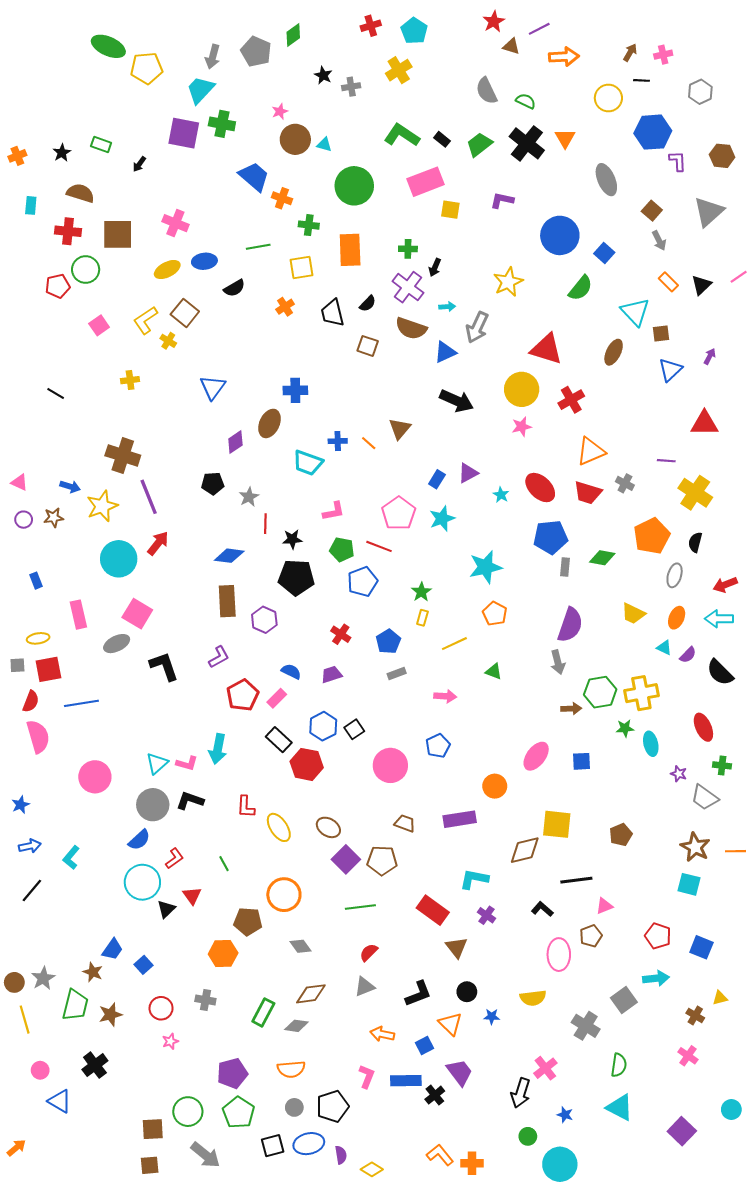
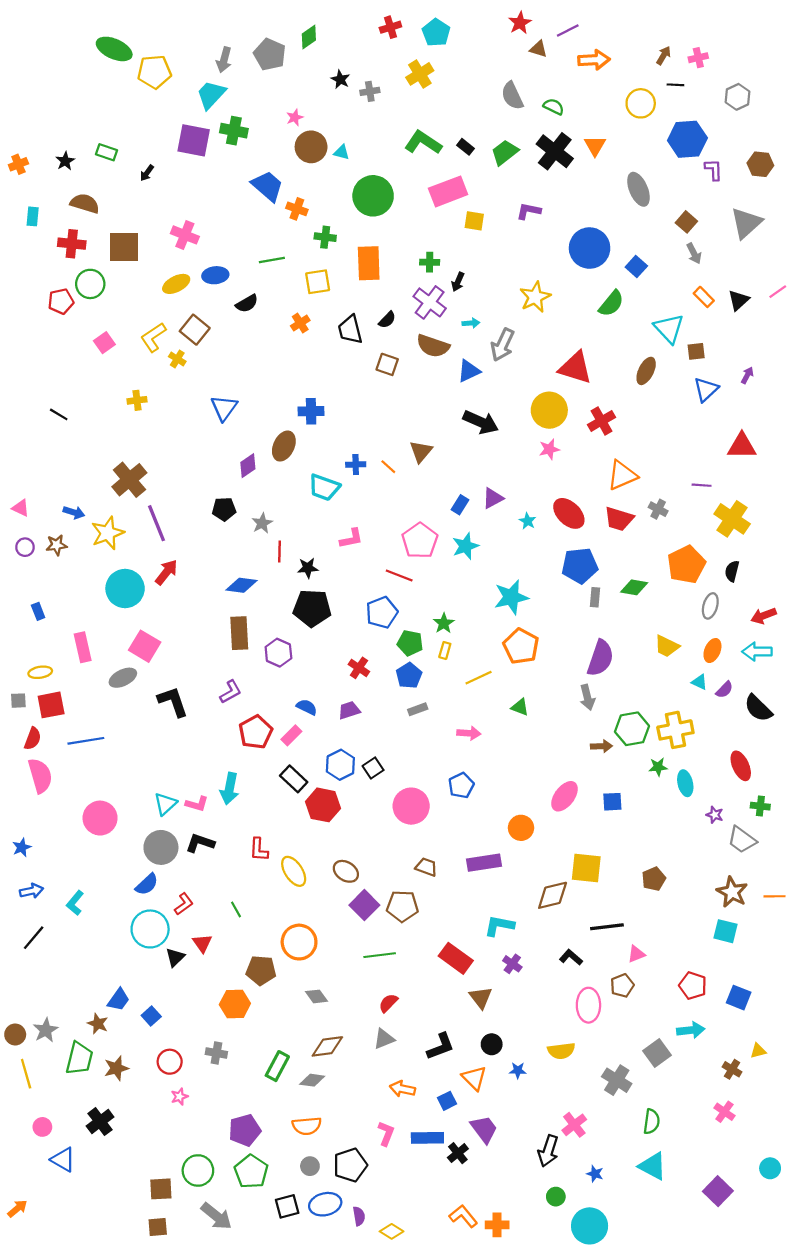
brown cross: (123, 455) -> (129, 480), turned 32
green pentagon: (342, 550) -> (410, 643), moved
orange pentagon: (495, 614) -> (521, 646), size x1.4

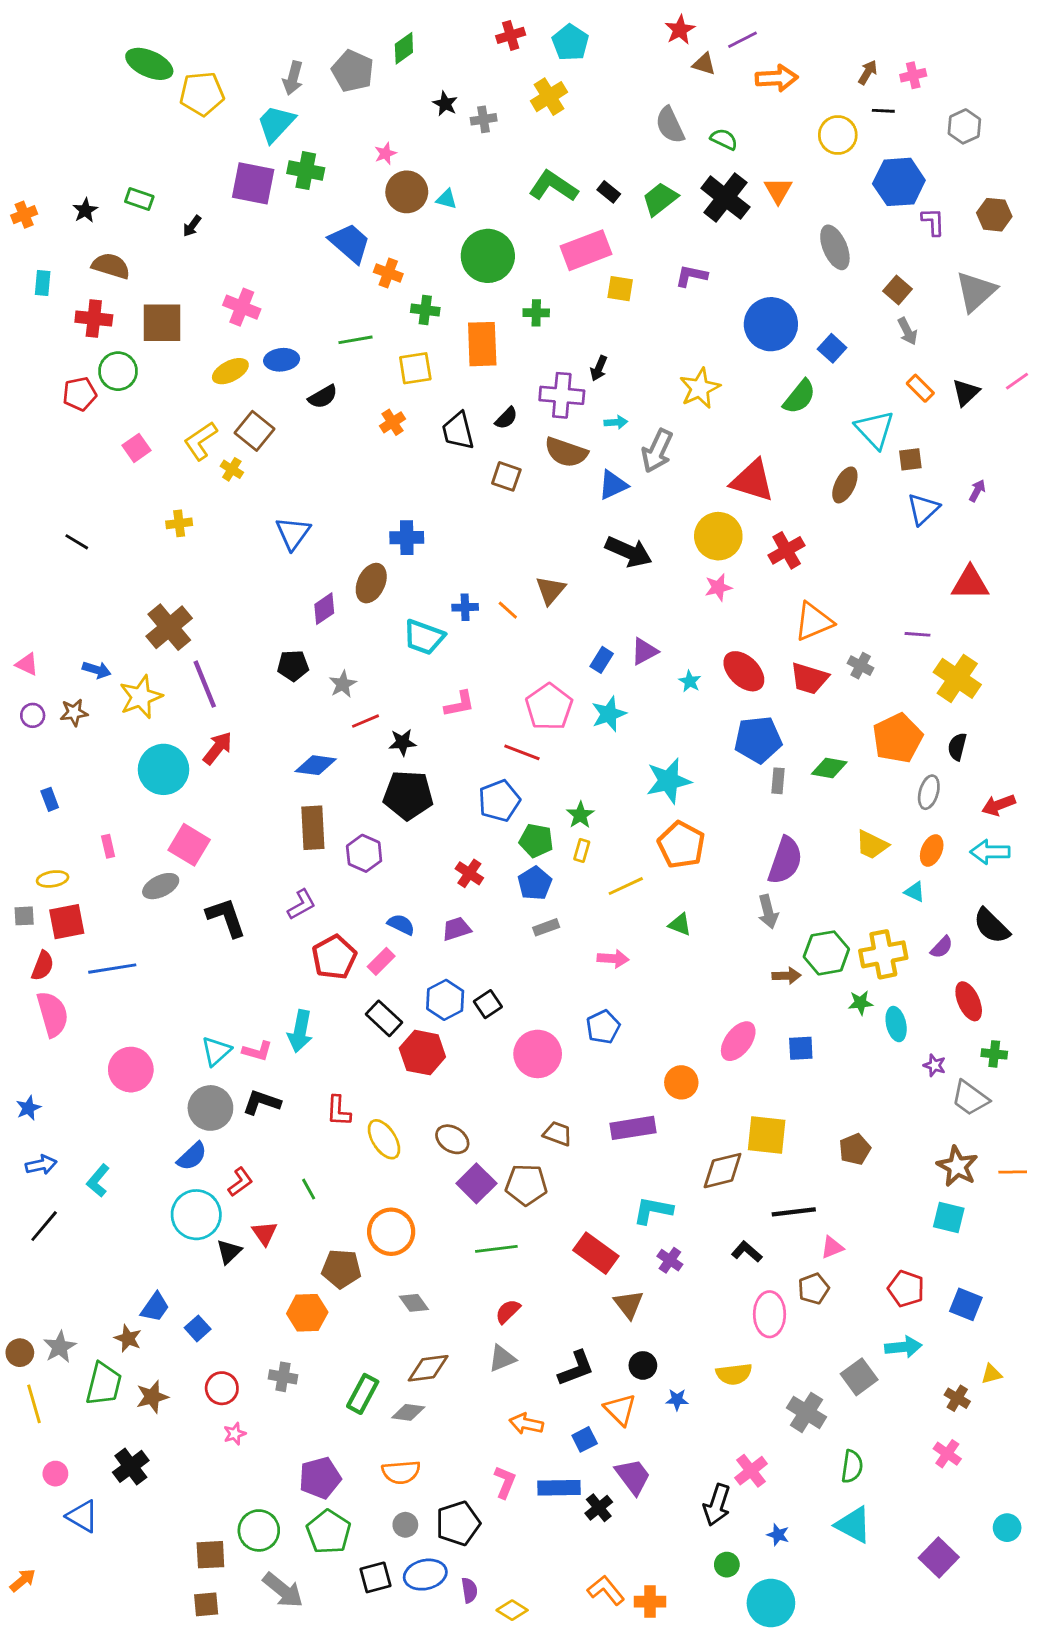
green cross: (430, 262) -> (536, 313), moved
purple cross: (430, 302) -> (562, 395), turned -32
red line: (280, 552) -> (366, 721), turned 66
pink rectangle: (83, 647) -> (108, 846), size x0.6
purple semicircle: (724, 690) -> (942, 947), moved

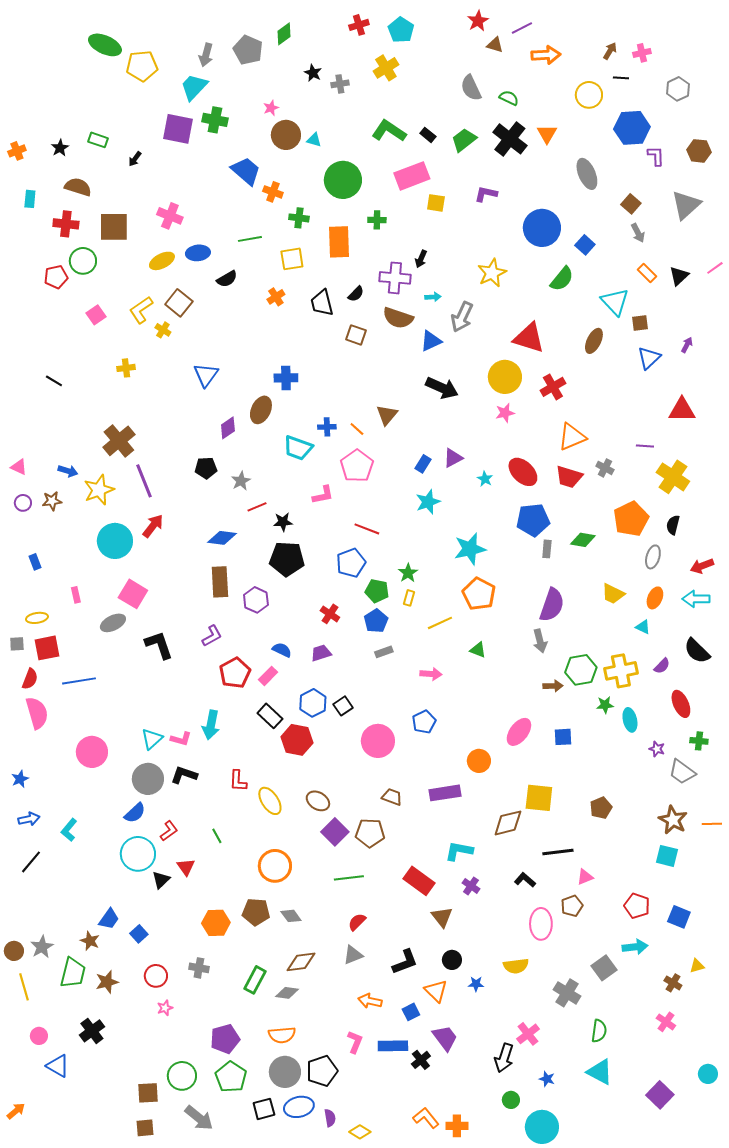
pink pentagon: (549, 707) -> (357, 466), moved
brown pentagon: (341, 1269) -> (256, 912), moved
gray circle: (405, 1525) -> (285, 1072), size x1.8

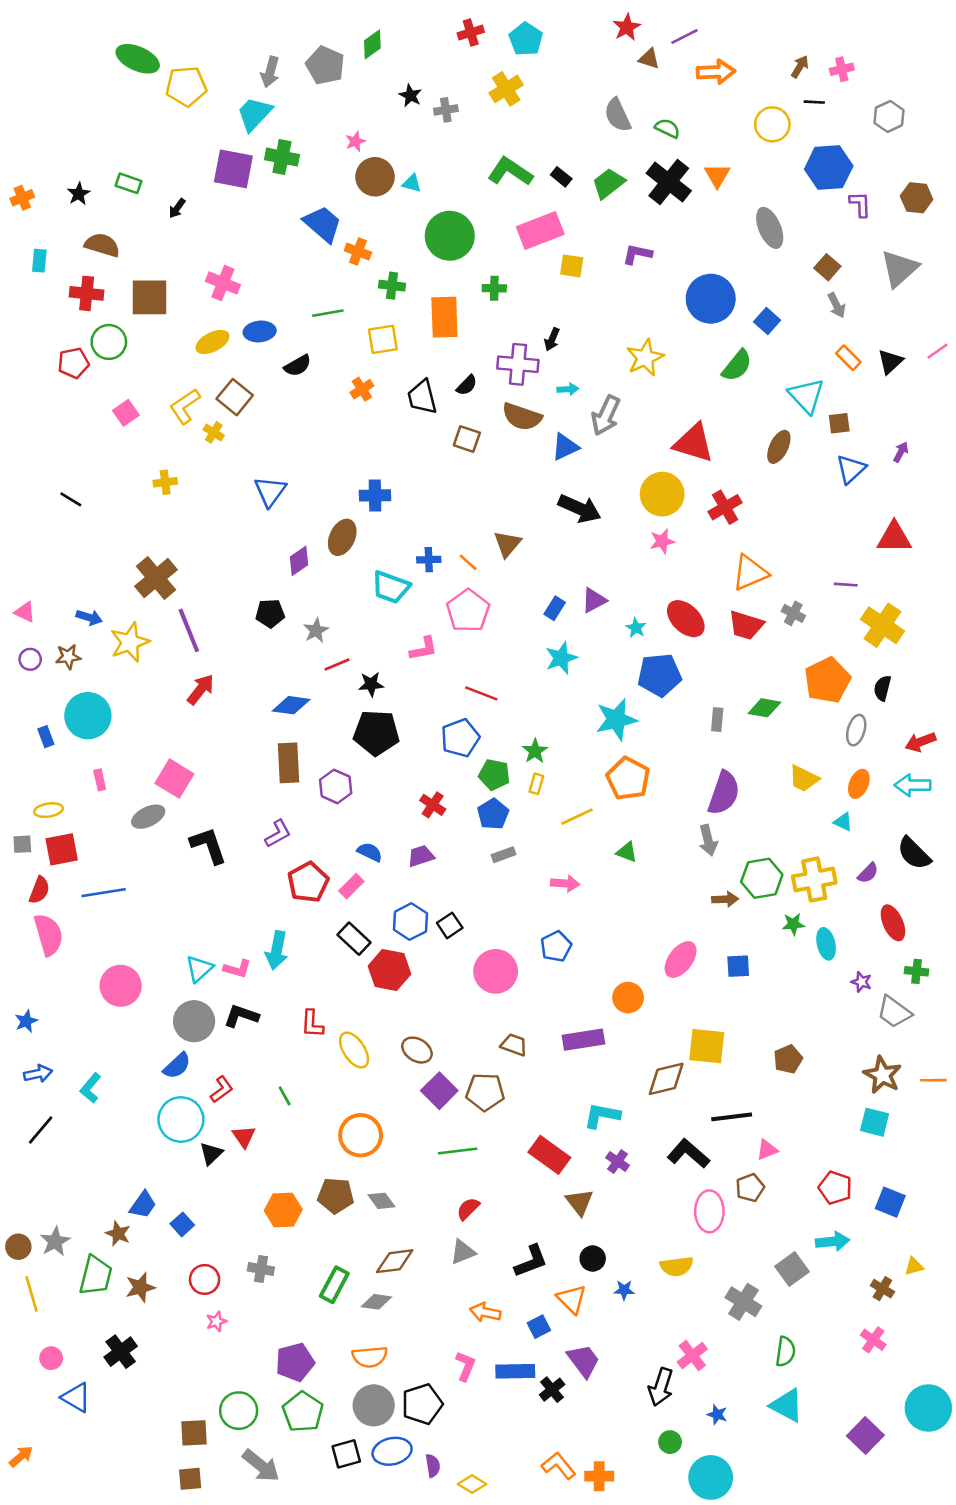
blue pentagon: (533, 520) -> (660, 675), moved
cyan circle: (115, 541) -> (88, 716), moved
black L-shape: (525, 880) -> (688, 1154), size x1.5
cyan circle: (708, 1074) -> (928, 1408), size x1.8

